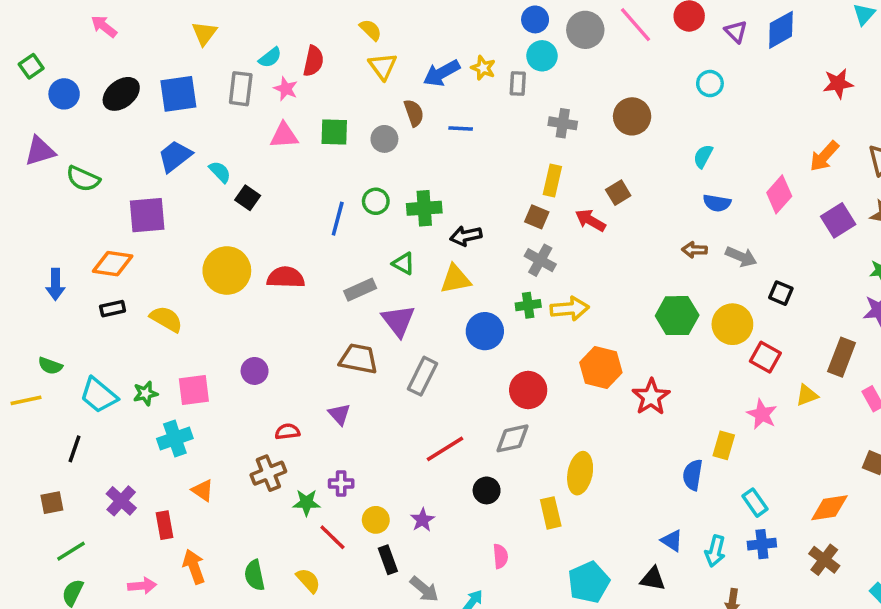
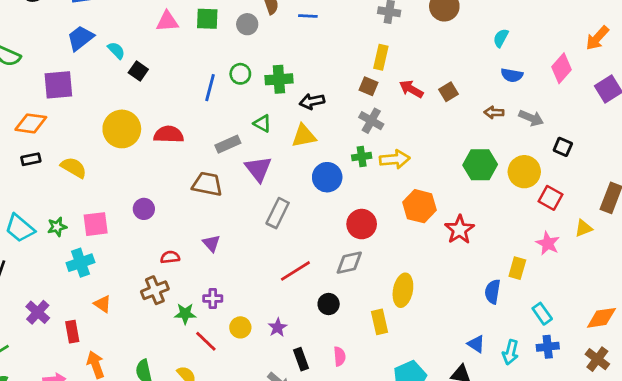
brown square: (618, 193) -> (448, 92), moved
brown trapezoid: (358, 359) -> (207, 184), moved
black rectangle: (388, 560) -> (301, 359), moved

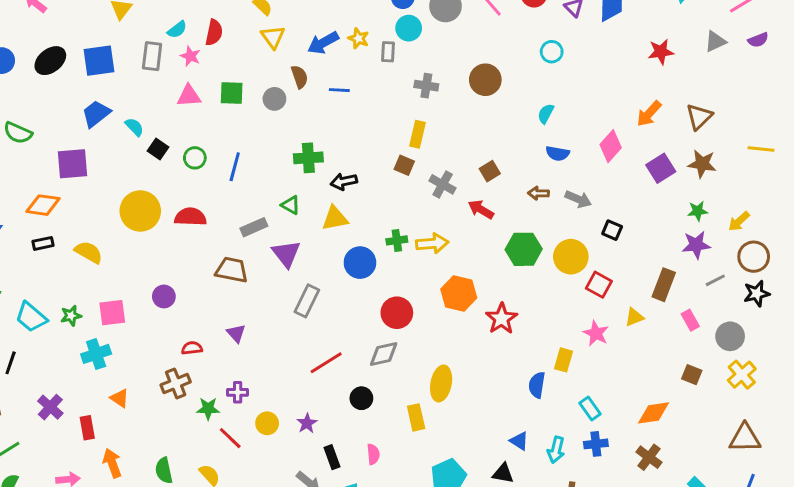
green circle: (240, 74) -> (195, 158), moved
red arrow: (411, 89) -> (481, 209), moved
gray cross: (371, 121) -> (443, 184), moved

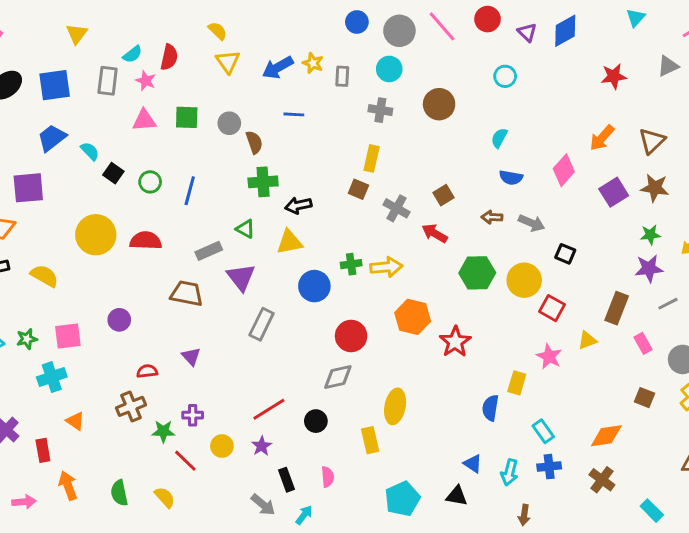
cyan circle: (409, 28) -> (389, 69), moved
brown semicircle: (300, 77) -> (254, 142), moved
red line: (326, 363) -> (269, 409), moved

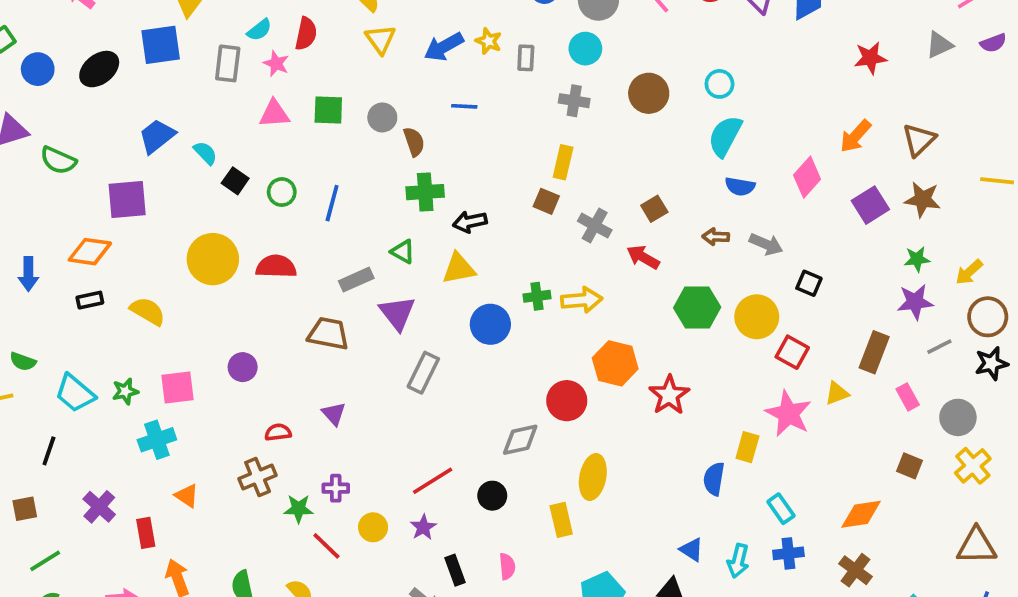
cyan circle: (505, 76) -> (719, 84), moved
blue square: (55, 85) -> (161, 45), moved
cyan semicircle: (499, 138) -> (725, 136), size x1.6
red circle: (351, 336) -> (567, 401), moved
pink star: (549, 357) -> (788, 414), size x1.4

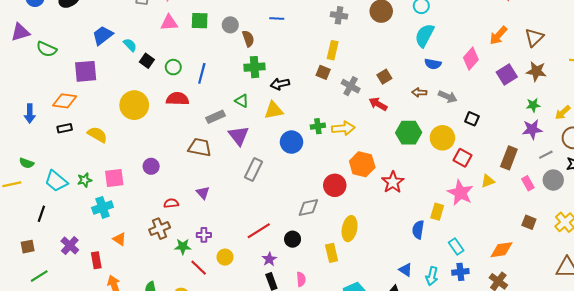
red semicircle: (276, 267) -> (177, 99), moved
gray circle: (958, 417) -> (553, 180), moved
purple star: (423, 527) -> (269, 259), moved

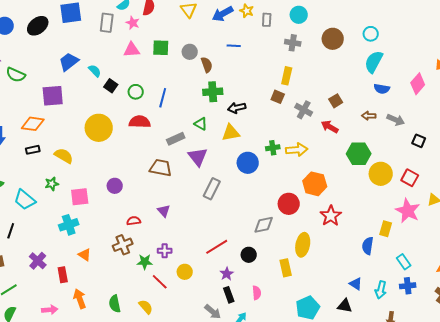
yellow circle: (442, 138) -> (381, 174), moved
green star: (85, 180) -> (52, 184), moved
red star: (393, 182) -> (331, 216), moved

